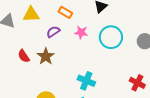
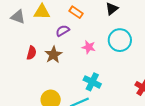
pink star: (81, 32) -> (89, 47), moved
red semicircle: (24, 56) -> (31, 53), turned -136

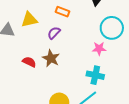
pink star: (89, 47) -> (99, 49), moved
red semicircle: (31, 53) -> (29, 62), turned -64

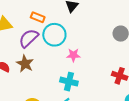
cyan circle: (112, 28) -> (54, 35), moved
purple semicircle: (54, 33) -> (29, 38), size x1.5

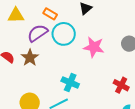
pink star: (73, 55) -> (94, 47), moved, size x1.5

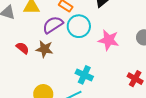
brown star: (30, 58) -> (45, 49), turned -30

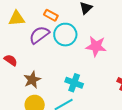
brown star: (45, 49) -> (32, 80), moved, turned -30

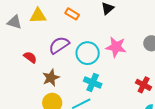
purple semicircle: (39, 35) -> (59, 45), moved
cyan circle: (65, 35) -> (88, 53), moved

